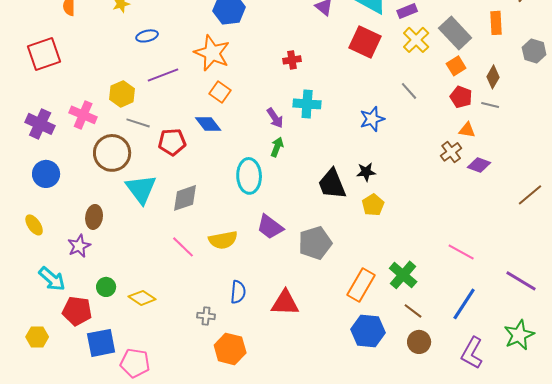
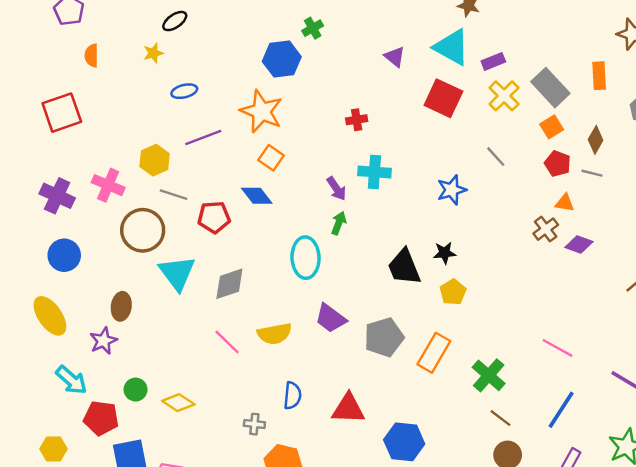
yellow ellipse: (34, 225) -> (50, 316), size x1.6
orange rectangle: (361, 285) -> (434, 353), moved
blue hexagon: (368, 331) -> (404, 442), moved

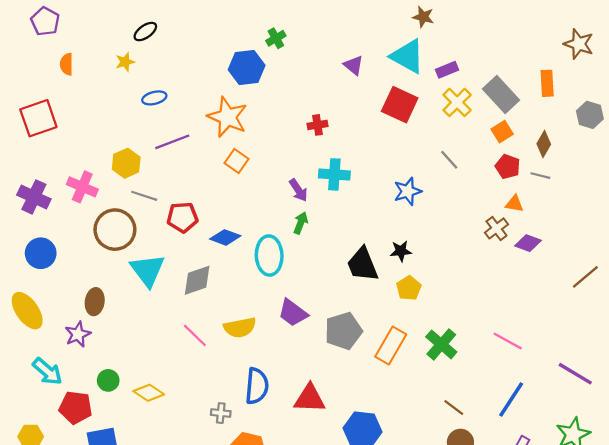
blue diamond: (257, 196) -> (225, 237), moved, turned -32
green cross: (489, 375) -> (441, 344), moved
blue semicircle: (292, 395) -> (257, 386), size x1.4

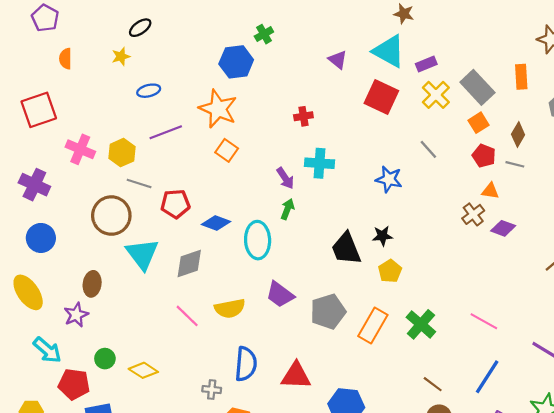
pink cross: (82, 187) -> (80, 149), moved
blue star: (408, 191) -> (389, 179), turned 30

